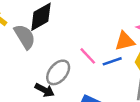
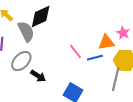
gray ellipse: (58, 72) -> (21, 61), moved

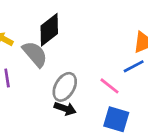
pink line: (76, 52) -> (109, 86), moved
gray ellipse: (21, 61) -> (65, 87), moved

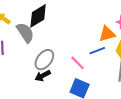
black arrow: (65, 109) -> (43, 76), turned 126

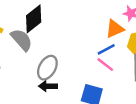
pink line: (78, 63) -> (105, 65), moved
black arrow: (43, 76) -> (48, 86), turned 35

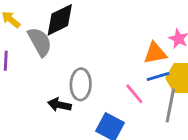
blue line: (106, 49) -> (158, 77), moved
gray ellipse: (47, 68) -> (81, 84), moved, turned -40

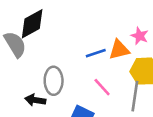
blue line: (158, 77) -> (96, 53), moved

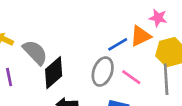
black diamond: (32, 24) -> (54, 73), moved
gray ellipse: (54, 81) -> (103, 72), moved, turned 32

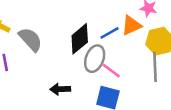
black diamond: (54, 73) -> (80, 39), moved
pink line: (131, 77) -> (111, 71), moved

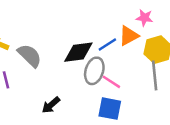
black diamond: (80, 39) -> (78, 52), turned 36
black arrow: (60, 89) -> (51, 105), moved, turned -36

